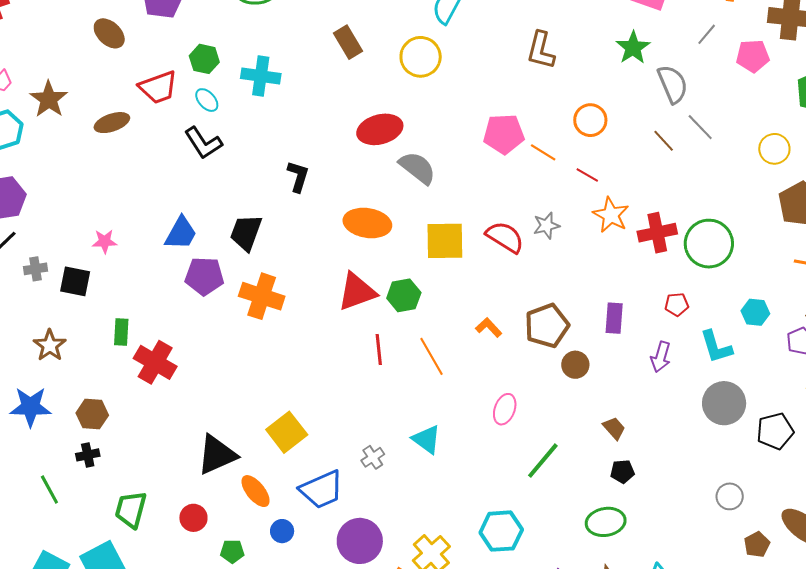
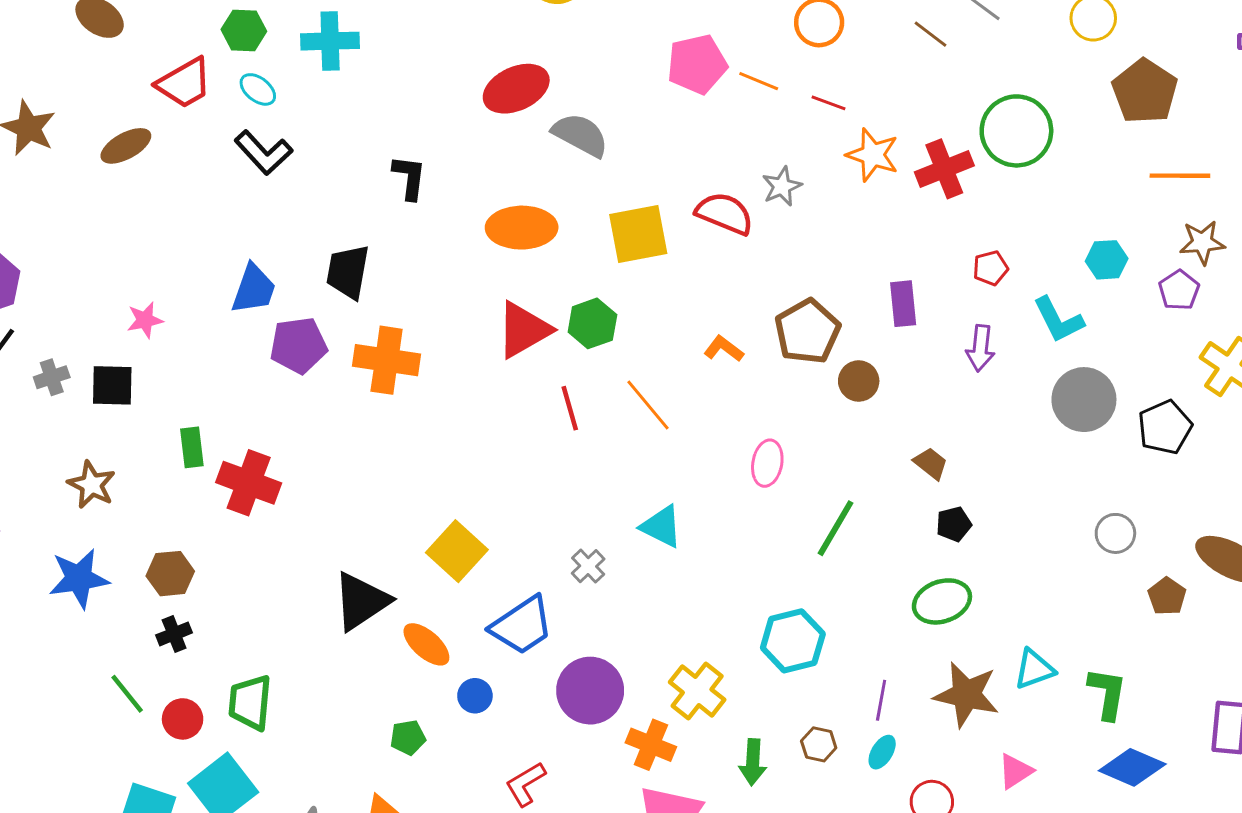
green circle: (709, 244) -> (1016, 131), moved
red circle: (193, 518) -> (183, 719), moved

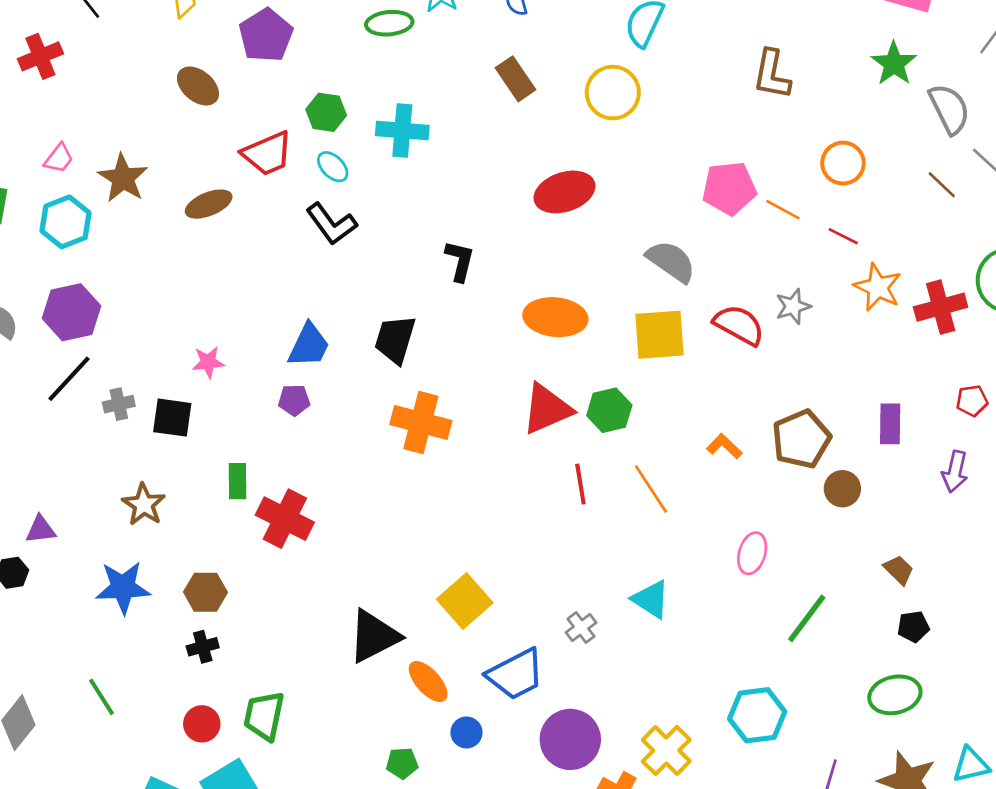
gray semicircle: (580, 135) -> (671, 261), moved
purple pentagon: (298, 345) -> (294, 400), moved, size x0.6
green line: (127, 694) -> (102, 697), moved

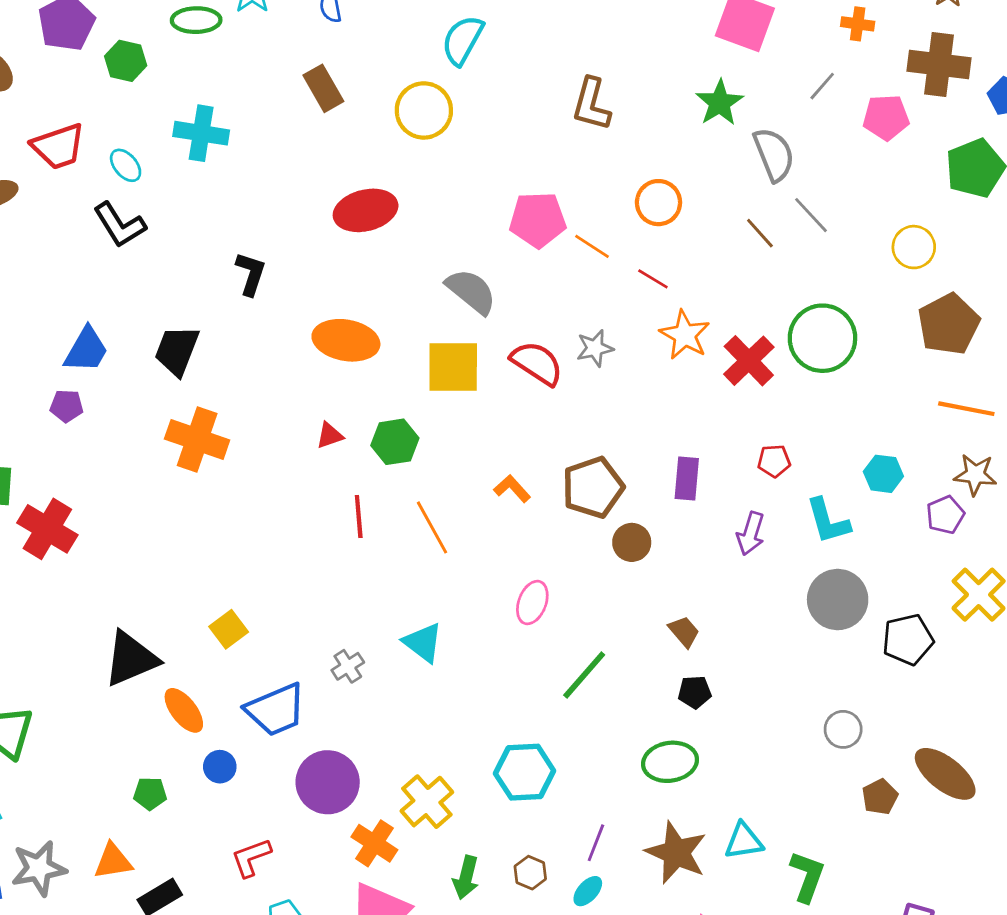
green hexagon: (326, 112) -> (126, 61), moved
red cross: (941, 307) -> (749, 361), turned -33
red triangle: (547, 409) -> (330, 436), size x0.5
yellow square: (465, 601) -> (229, 629), size x0.7

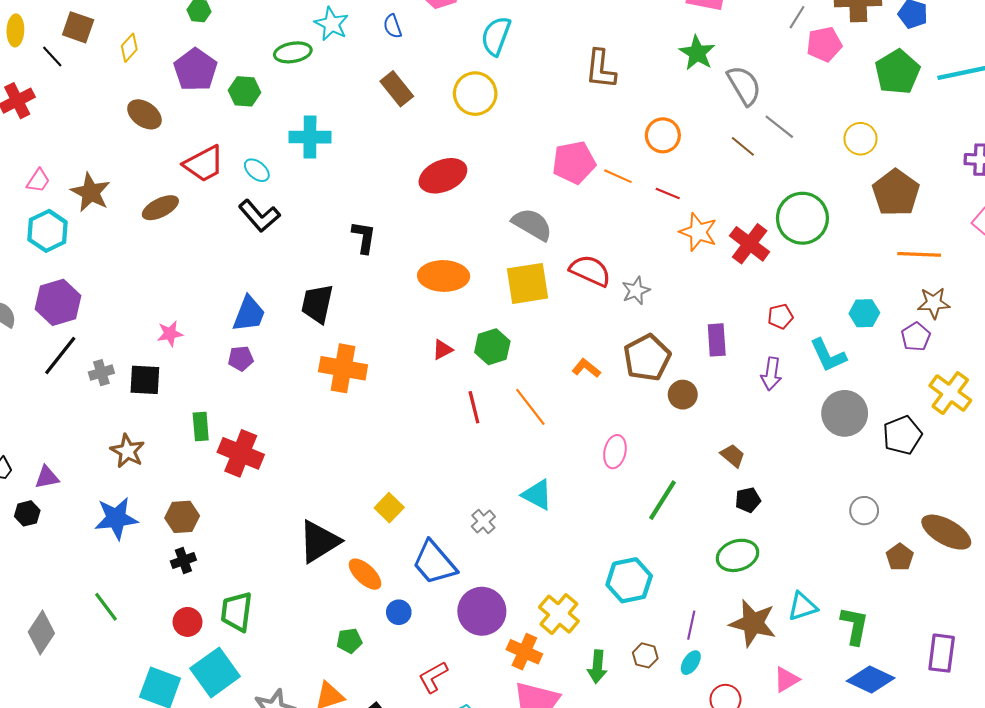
gray line: (822, 86) -> (797, 17), moved
gray star: (595, 348) -> (636, 291), moved
blue trapezoid: (276, 710) -> (434, 563), turned 81

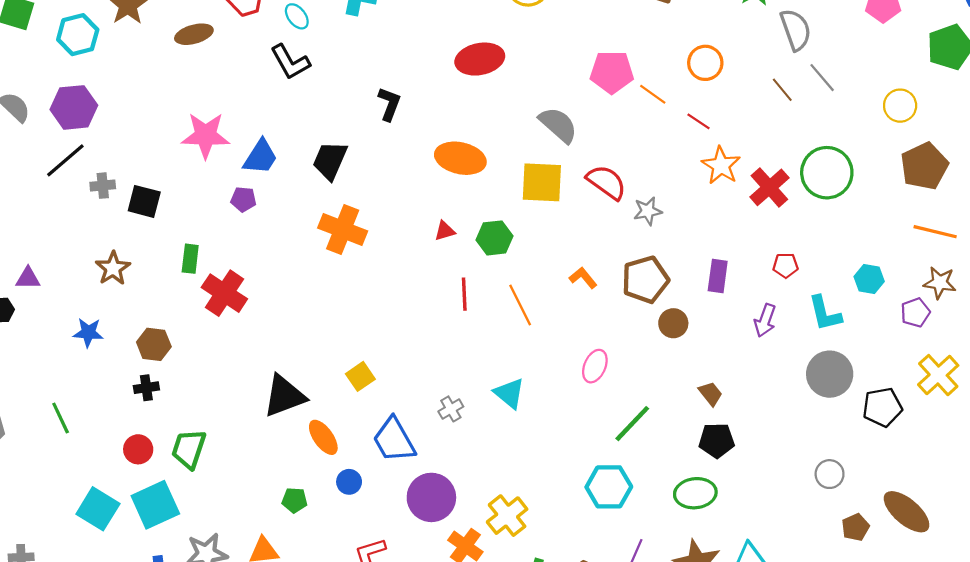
pink star: (170, 334) -> (206, 135), moved, size x1.8
black pentagon: (748, 500) -> (717, 440), size x1.4
blue star: (116, 518) -> (88, 333), size x0.7
cyan hexagon: (629, 580) -> (609, 487), moved

